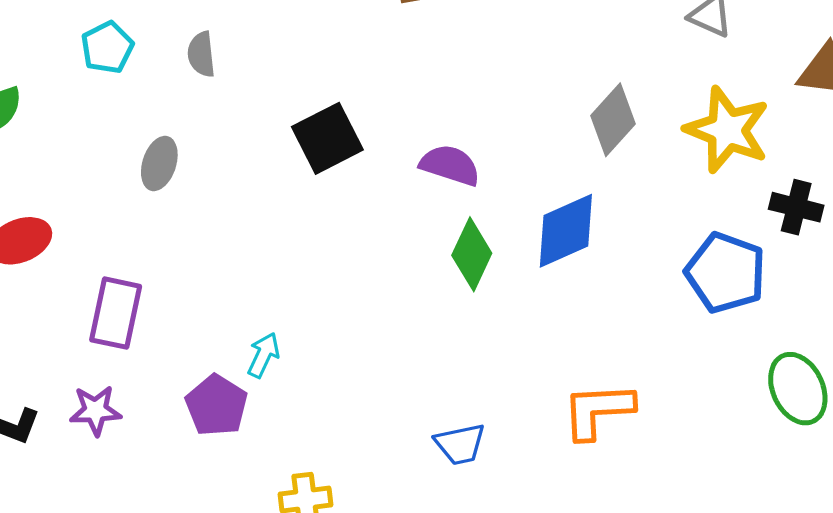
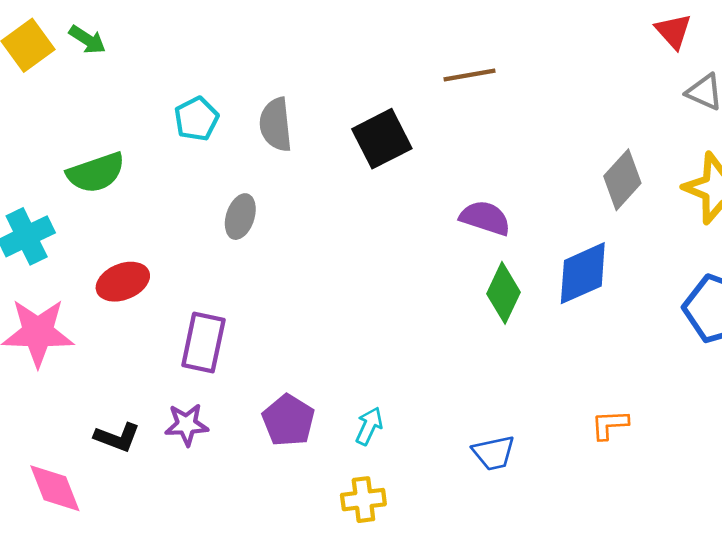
gray semicircle: (201, 54) -> (276, 125), size x1.4
black square: (327, 138) -> (382, 139), moved
cyan arrow: (263, 355) -> (369, 426), moved
orange L-shape: (598, 410) -> (610, 425), size x0.6

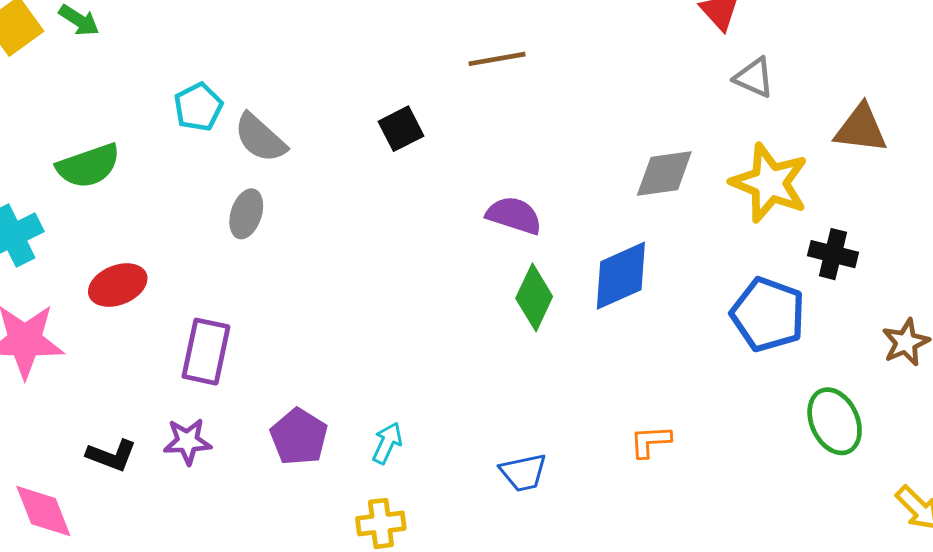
gray semicircle: (276, 125) -> (260, 138), moved, turned -42
black square: (382, 139) -> (401, 129), size x0.7
gray diamond: (622, 180) -> (664, 174), turned 40

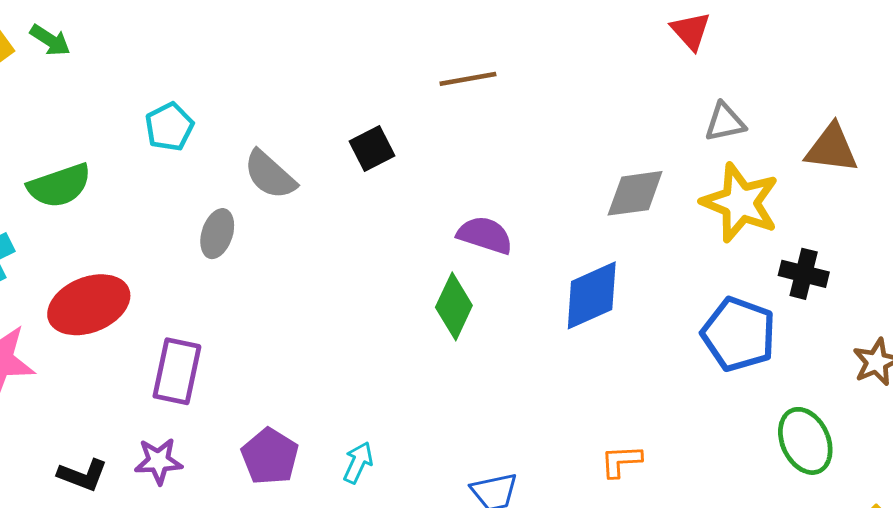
gray triangle: (754, 78) -> (725, 122), moved, turned -36
gray semicircle: (260, 138) -> (270, 175), moved
red ellipse: (118, 285) -> (89, 305), size x1.4
green diamond: (534, 297) -> (454, 306), moved

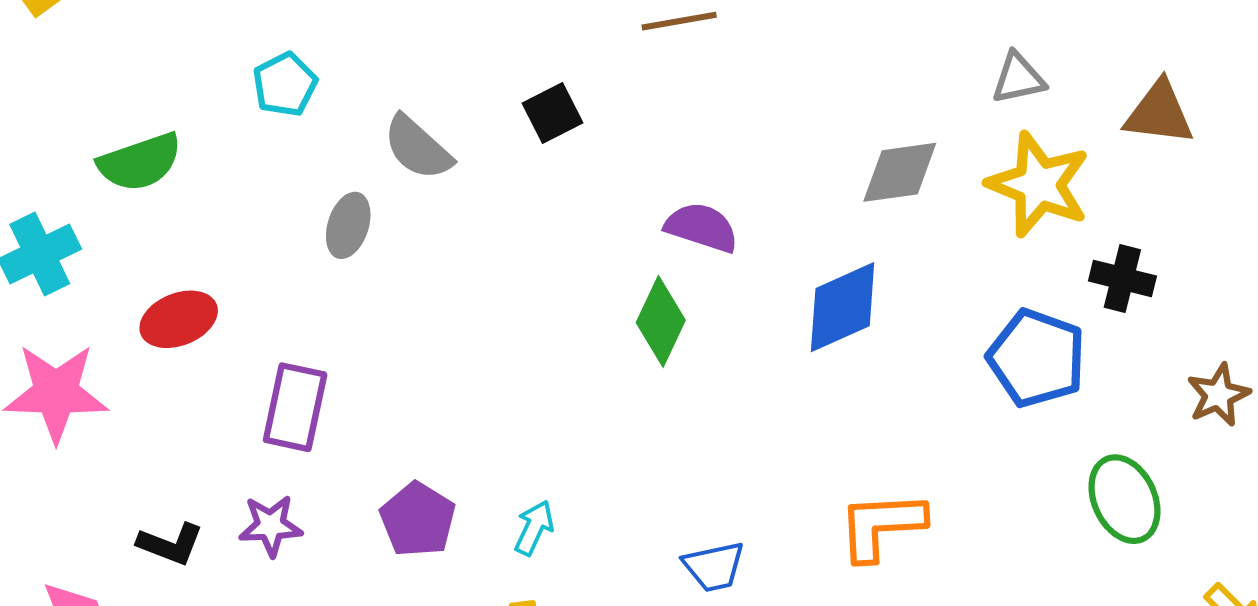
red ellipse: (89, 305) -> (179, 319), size x0.7
orange L-shape: (621, 461) -> (881, 526), size x1.6

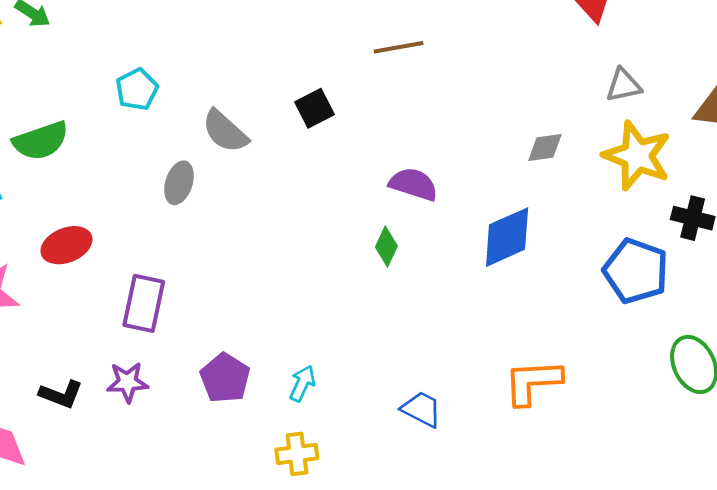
gray diamond: (900, 172) -> (545, 148), size x0.7
green diamond: (661, 321) -> (386, 247), size x0.7
blue trapezoid: (714, 567) -> (422, 409), turned -141

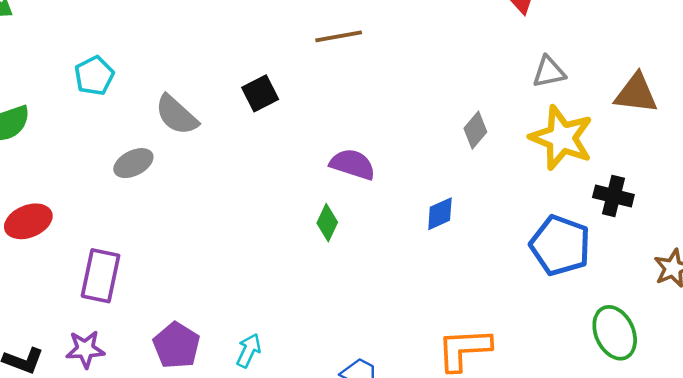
gray diamond: (545, 148) -> (475, 130), turned -42
gray ellipse: (179, 183) -> (133, 163), turned 45
blue diamond: (507, 237) -> (440, 214), size x0.6

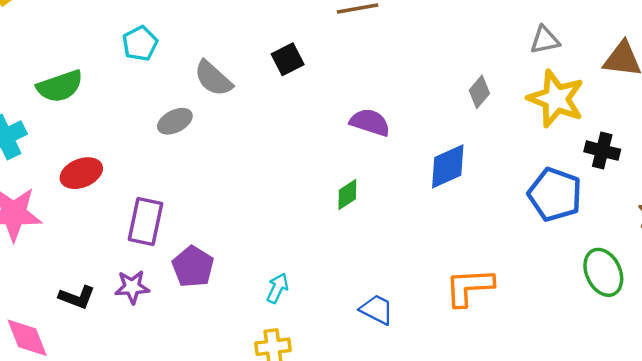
blue diamond: (440, 214) -> (448, 166), size x1.5
green diamond: (327, 223) -> (347, 195), moved, turned 32
purple pentagon: (177, 345) -> (193, 267), moved

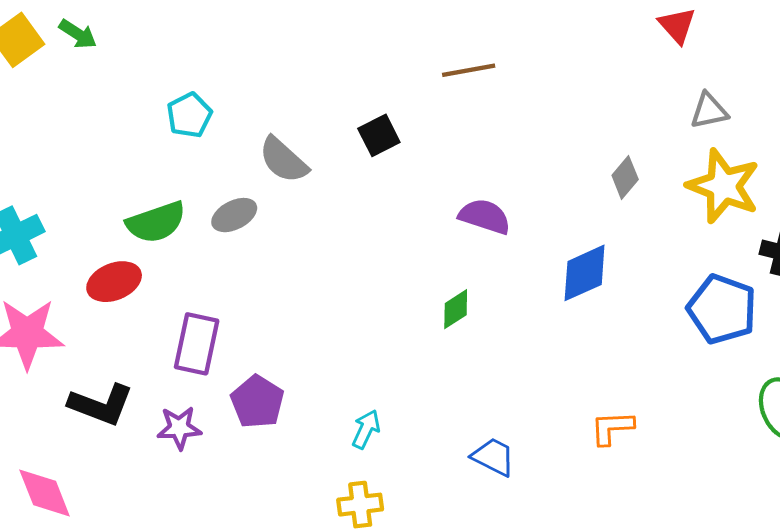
green semicircle: (60, 86) -> (156, 222), moved
orange L-shape: (469, 287) -> (612, 428), size x0.7
black L-shape: (77, 297) -> (101, 405), moved, size x1.4

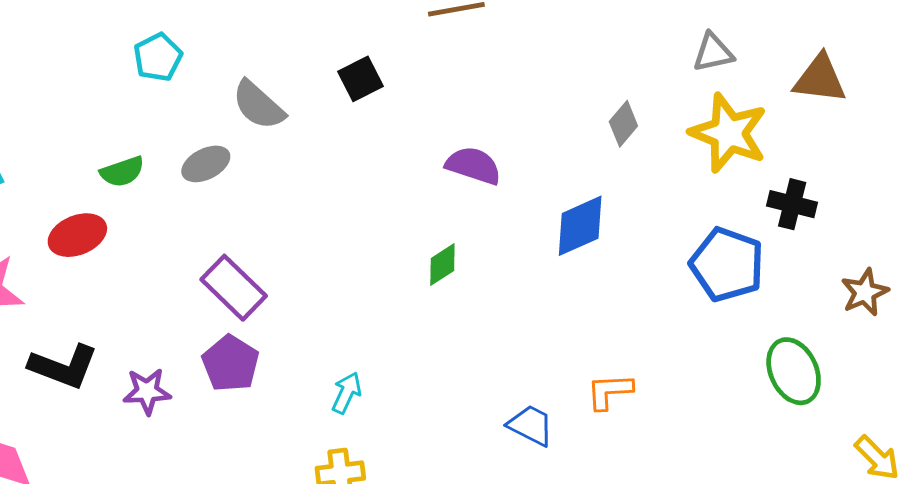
green semicircle: (156, 222) -> (122, 172), size x0.7
purple rectangle: (197, 344) -> (234, 288), moved, turned -58
blue trapezoid: (493, 457) -> (531, 425), moved

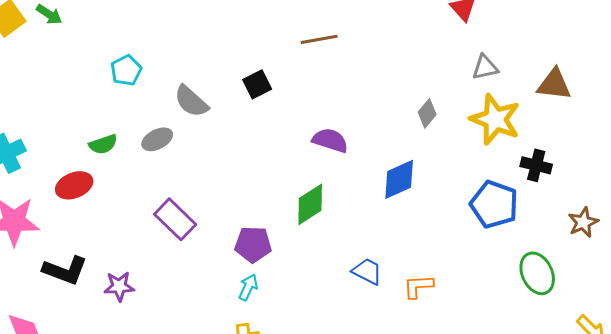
green diamond: (442, 264) -> (310, 204), size x1.5
purple pentagon: (231, 363) -> (253, 244), moved, turned -30
blue trapezoid: (531, 425) -> (367, 271), moved

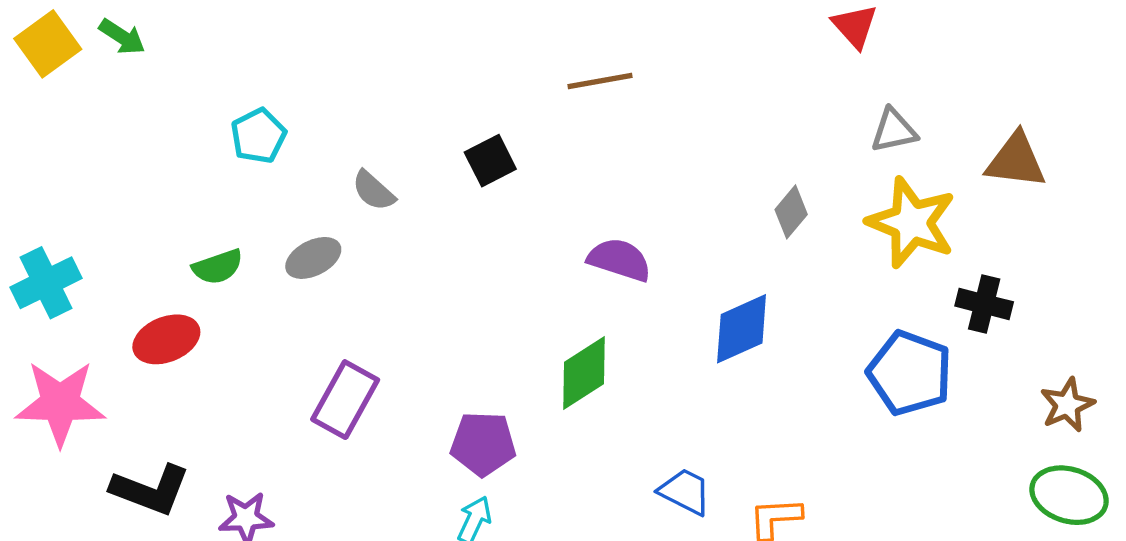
gray semicircle: (191, 101) -> (373, 191), size x0.7
purple rectangle: (175, 219) -> (345, 400), turned 75
green ellipse: (537, 273) -> (1069, 495), moved, turned -48

